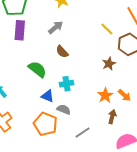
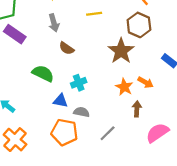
gray arrow: (56, 27) -> (54, 23), turned 126
yellow line: (107, 29) -> (94, 14), moved, turned -40
purple rectangle: (20, 30) -> (15, 34), turned -48
brown star: (109, 64) -> (121, 51), size x1.6

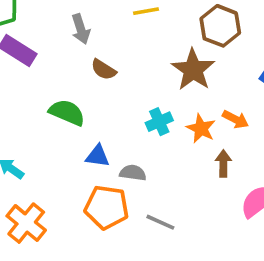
cyan cross: (79, 83) -> (159, 122), moved
gray line: (108, 133) -> (160, 222), moved, turned 72

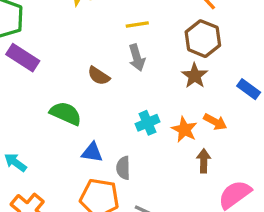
gray arrow: (81, 29) -> (137, 58), moved
brown star: (193, 70) -> (195, 76), moved, size x0.7
gray semicircle: (133, 173) -> (123, 168), turned -100

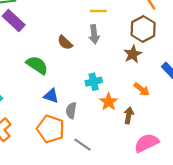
orange star: (184, 129) -> (109, 102), moved

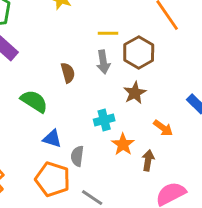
brown hexagon: (143, 29) -> (139, 52), moved
brown semicircle: (65, 43) -> (68, 73), turned -147
brown star: (133, 54) -> (135, 93), moved

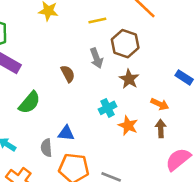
yellow line: (108, 33) -> (97, 21), moved
green semicircle: (34, 101) -> (29, 103), moved, turned 110
gray semicircle: (77, 156) -> (46, 148), moved
brown arrow: (148, 160) -> (161, 128), moved

